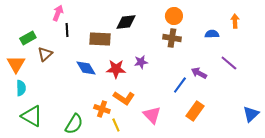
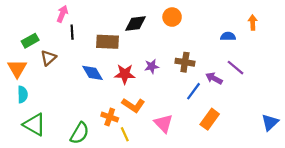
orange circle: (174, 16) -> (172, 17), moved
brown cross: (172, 38) -> (185, 62), moved
purple line: (229, 63) -> (235, 68), moved

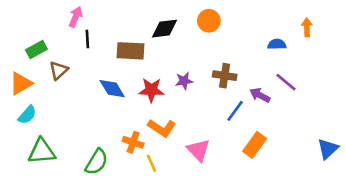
orange triangle: (17, 69) -> (21, 83), turned 30
cyan semicircle: (23, 94) -> (27, 115), turned 42
green triangle: (34, 125) -> (42, 151), turned -35

